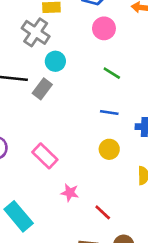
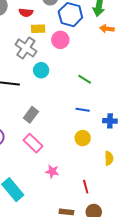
pink circle: (104, 28) -> (60, 40), moved
gray rectangle: (42, 89) -> (31, 115), moved
red line: (103, 212) -> (86, 187), moved, turned 32

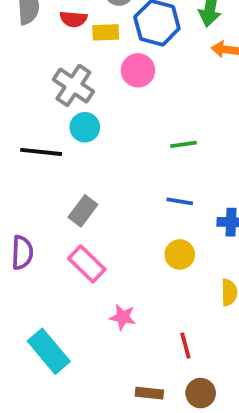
yellow rectangle: (38, 29) -> (106, 32), moved
cyan circle: (41, 70) -> (85, 127), moved
green line: (85, 79) -> (184, 144), turned -40

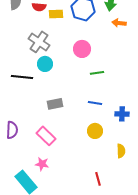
pink circle: (138, 70) -> (82, 49), moved
gray rectangle: (83, 211) -> (55, 104), moved, turned 42
pink star: (123, 317) -> (42, 164), moved

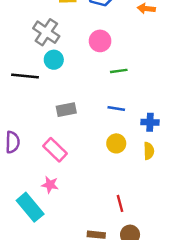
yellow semicircle: (121, 151) -> (149, 151), moved

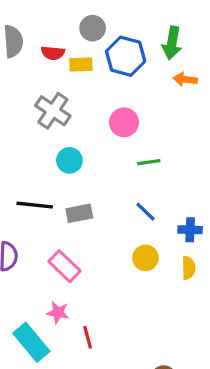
cyan circle: (54, 60) -> (69, 160), moved
black line: (25, 76) -> (35, 205), moved
blue line: (116, 108) -> (145, 212), turned 35
red line: (120, 203) -> (88, 337), moved

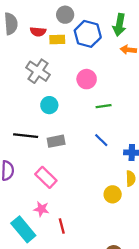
yellow circle: (145, 258) -> (113, 194), moved

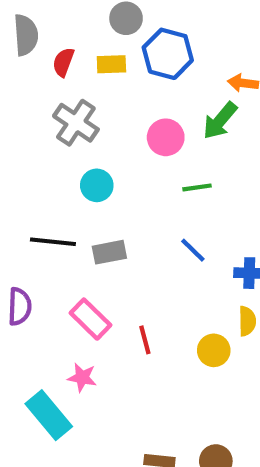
green arrow: (119, 25) -> (220, 121), moved, turned 30
red semicircle: (38, 32) -> (63, 62), moved, turned 105
red line: (62, 226) -> (145, 340), moved

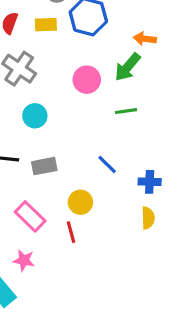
green line: (197, 187) -> (126, 111), moved
yellow circle: (214, 350) -> (80, 202), moved

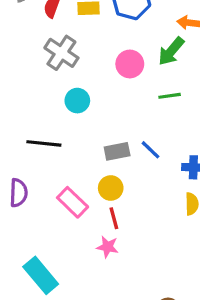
gray rectangle: (44, 166) -> (117, 151), moved
yellow circle: (80, 202) -> (111, 188), moved
pink star: (24, 260) -> (108, 247), moved

